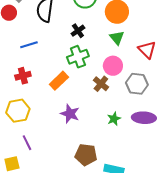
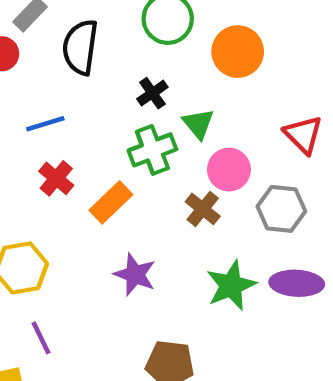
green triangle: (117, 38) -> (198, 124), moved
red cross: (23, 76) -> (56, 178), moved, turned -35
green star: (114, 119) -> (231, 285), size x1.6

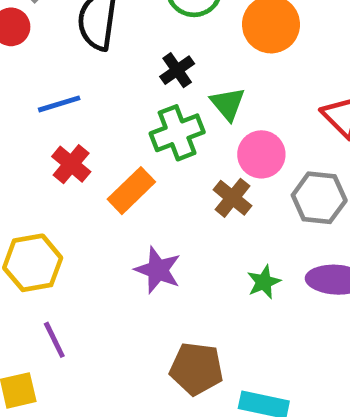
green star: (231, 285) -> (264, 282), size x0.6

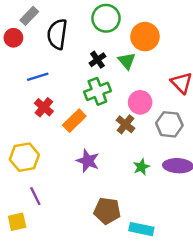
green triangle: (228, 104) -> (127, 61), moved

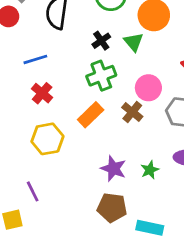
orange rectangle: (74, 121) -> (91, 115), moved
yellow hexagon: (24, 157) -> (47, 139), moved
purple star: (88, 161) -> (113, 169), moved
green star: (141, 167) -> (150, 170), moved

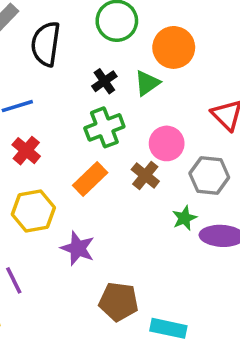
green triangle: (134, 42) -> (147, 83), turned 35
purple star: (113, 169) -> (78, 248), moved
green star: (150, 170) -> (184, 218), moved

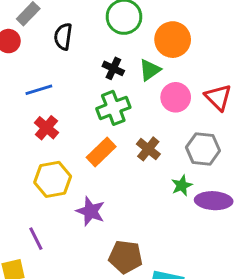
black semicircle: (46, 44) -> (63, 37), size x0.7
black cross: (104, 81) -> (113, 68), turned -30
pink circle: (167, 143) -> (176, 97), moved

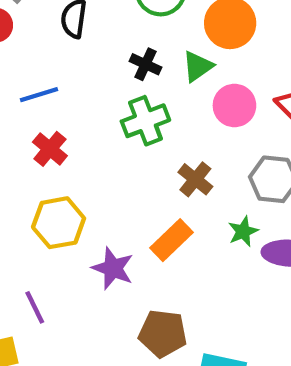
orange rectangle: (101, 152) -> (171, 240), moved

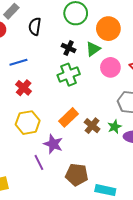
brown cross: (195, 179) -> (92, 126), moved
orange rectangle: (171, 240) -> (69, 117), moved
purple line: (35, 307) -> (39, 162), moved

